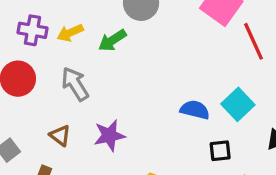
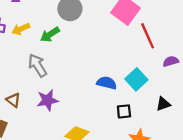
gray arrow: (75, 84) -> (37, 65), moved

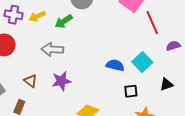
gray arrow: (37, 65) -> (52, 49), turned -55

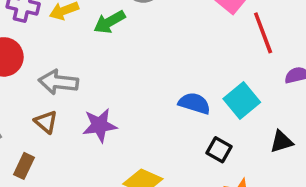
gray arrow: (52, 49) -> (58, 82), moved
black square: (131, 91) -> (219, 150), turned 32

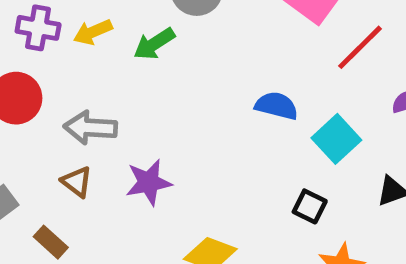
red line: (263, 33) -> (360, 47), turned 69
blue semicircle: (194, 103) -> (277, 106), moved
brown rectangle: (24, 166) -> (51, 242), turned -70

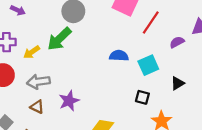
yellow arrow: (93, 32) -> (32, 52), moved
green arrow: (154, 44) -> (59, 39), size x1.4
cyan square: (336, 139) -> (148, 65), turned 30

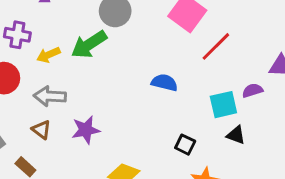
purple semicircle: (177, 42) -> (253, 90), moved
cyan square: (148, 65) -> (223, 105), moved
black triangle: (178, 83) -> (236, 135), turned 40

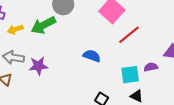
purple star: (86, 130) -> (38, 66), moved

